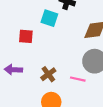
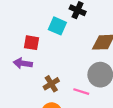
purple arrow: (13, 70) -> (23, 63), moved

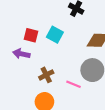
cyan square: (57, 26) -> (55, 35), moved

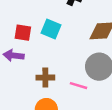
brown cross: (46, 75) -> (45, 78), turned 32

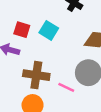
brown cross: (45, 78) -> (36, 75), size x1.5

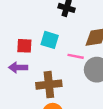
pink line: (66, 87) -> (76, 56), moved

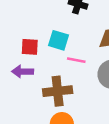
pink line: (76, 56) -> (76, 60), moved

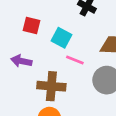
red square: (30, 47) -> (32, 26), moved

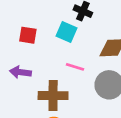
cyan square: (62, 38) -> (66, 32), moved

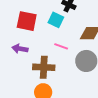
red square: (28, 35) -> (27, 21), size x1.5

